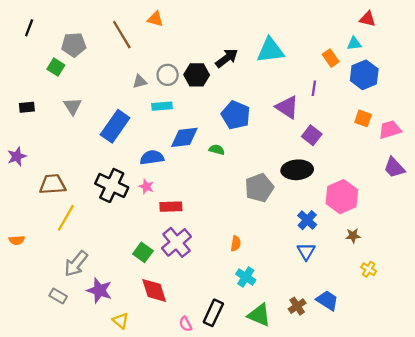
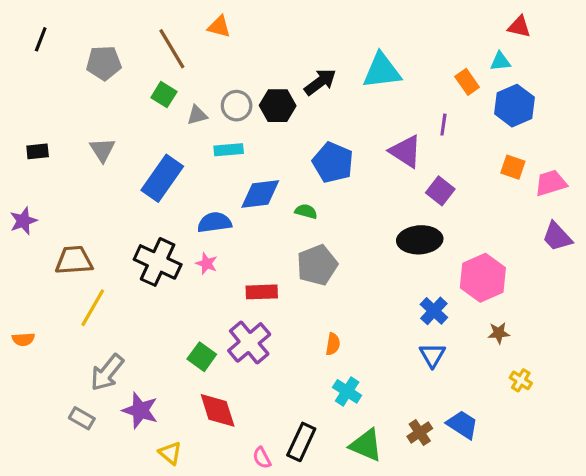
green square: (56, 67) -> (164, 95), moved
gray pentagon: (259, 188) -> (317, 265), moved
red rectangle: (171, 207) -> (262, 292), moved

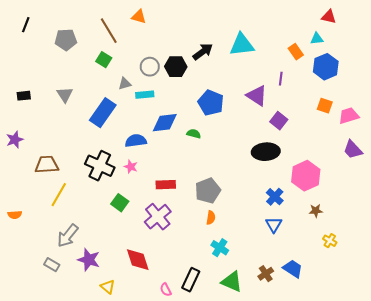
gray triangle: (197, 115) -> (125, 84), moved
gray pentagon: (317, 265) -> (208, 191), moved
green square: (202, 357) -> (120, 203), moved

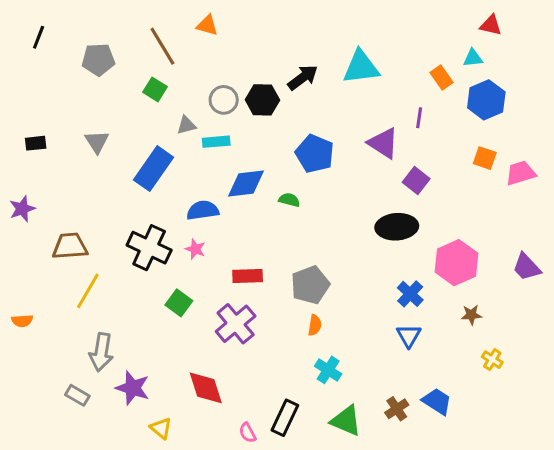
purple trapezoid: (353, 150) -> (527, 267), moved
gray arrow: (68, 236) -> (101, 352), turned -30

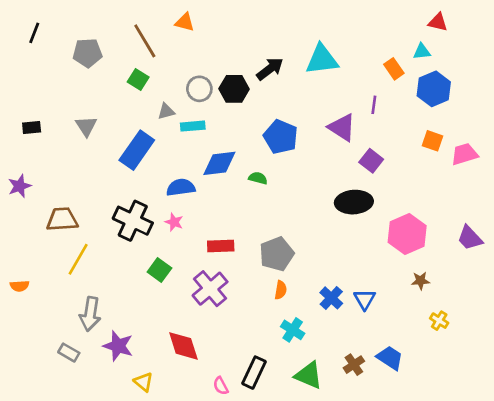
blue cross: (410, 294) -> (331, 298), moved

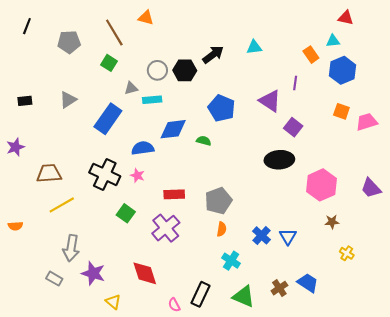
cyan triangle: (322, 60) -> (254, 47), size x0.6
gray triangle: (86, 126) -> (68, 100), turned 30
yellow line: (78, 259) -> (62, 205), turned 30

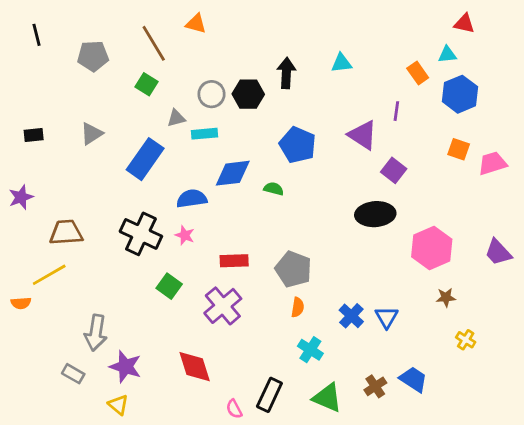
black line: (27, 26) -> (36, 35), turned -35
black arrow: (213, 55) -> (286, 73), turned -50
gray pentagon: (218, 201) -> (293, 269), turned -30
yellow line: (62, 205) -> (49, 275), moved
yellow triangle: (113, 302) -> (118, 405), moved

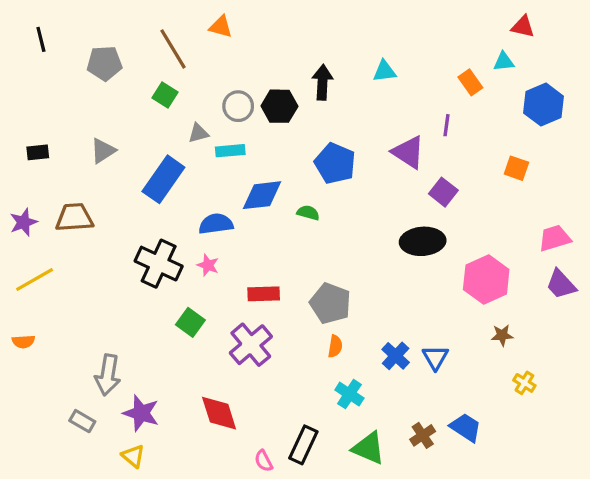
blue hexagon: (460, 94) -> (544, 105), moved
pink trapezoid: (492, 163) -> (555, 238), moved
brown trapezoid: (66, 232) -> (74, 217), moved
yellow line: (49, 275) -> (35, 280), moved

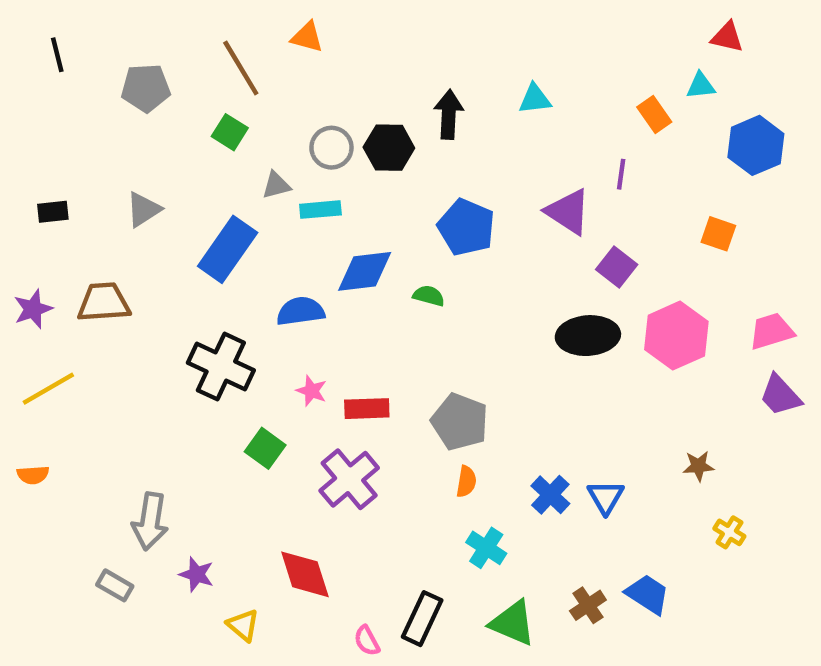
pink star: (208, 265) -> (312, 391), moved
pink hexagon: (486, 280) -> (676, 336), moved
purple star: (141, 413) -> (197, 574), size x0.7
yellow triangle: (133, 456) -> (243, 625), moved

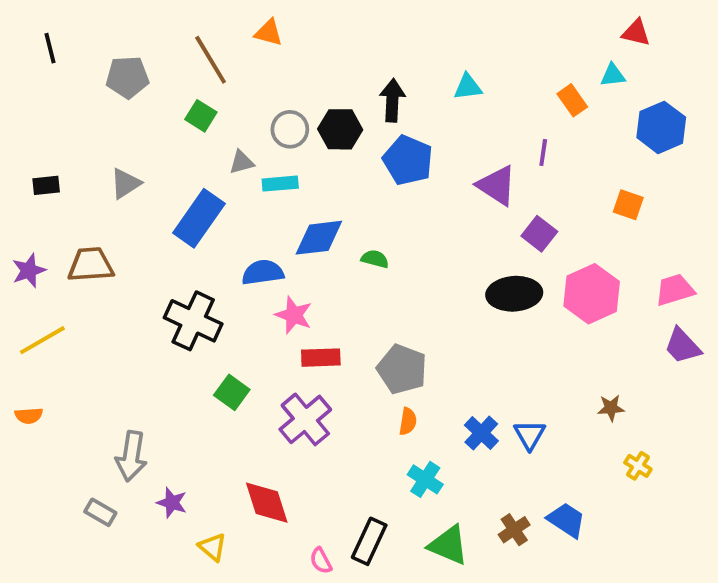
blue pentagon: (466, 227) -> (408, 160), moved
pink star: (312, 391) -> (294, 315), moved, size x1.4

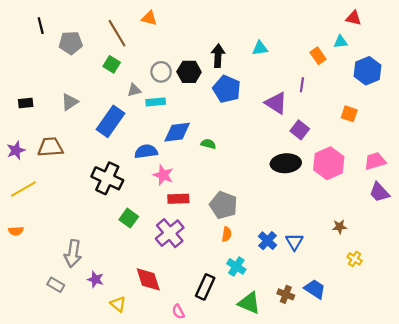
black line: (50, 48) -> (41, 26), moved
brown cross: (514, 530) -> (286, 294), turned -35
black rectangle: (369, 541) -> (205, 287), moved

